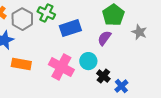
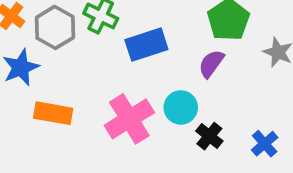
pink cross: (61, 67) -> (129, 119), turned 30
blue cross: (121, 86) -> (265, 144), moved

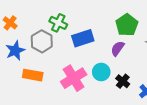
gray hexagon: (55, 27) -> (42, 41), moved
black cross: (209, 136) -> (123, 81), moved

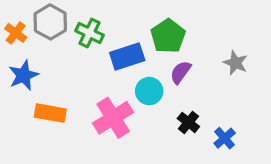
green pentagon: (127, 25) -> (168, 36), moved
gray hexagon: (42, 41) -> (50, 22), moved
cyan circle: (101, 72) -> (149, 91), moved

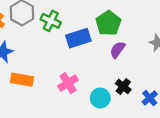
cyan circle: (149, 91) -> (100, 98), moved
pink cross: (113, 118) -> (68, 83), size x0.7

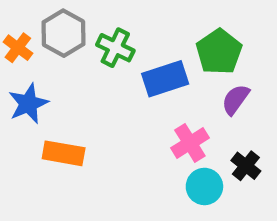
pink cross: (68, 83) -> (190, 143), moved

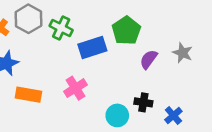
purple semicircle: (236, 99) -> (149, 59), moved
pink cross: (190, 143) -> (75, 88), moved
black cross: (246, 166) -> (143, 102), turned -30

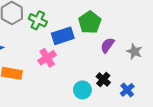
gray star: (183, 53) -> (134, 51), moved
pink cross: (75, 88) -> (47, 58), moved
black cross: (143, 102) -> (103, 80), turned 32

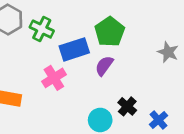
purple semicircle: (107, 45) -> (104, 66), moved
gray star: (134, 51) -> (168, 52), moved

